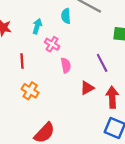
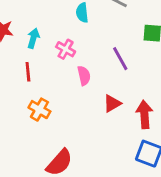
cyan arrow: (37, 26) -> (33, 38), moved
purple line: (102, 63) -> (120, 59), moved

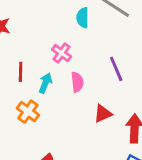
cyan arrow: (33, 38) -> (45, 83), moved

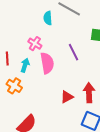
pink semicircle: (77, 82) -> (47, 63), size x1.5
red triangle: (103, 114) -> (67, 97), moved

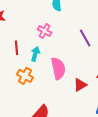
pink semicircle: (47, 63) -> (58, 68), moved

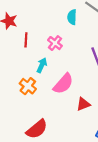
red line: (17, 48) -> (26, 40), moved
pink semicircle: (58, 68) -> (63, 84), turned 45

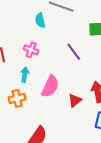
orange cross: (28, 86) -> (17, 98), turned -35

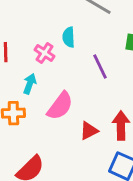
cyan semicircle: (40, 20) -> (69, 37), moved

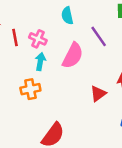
pink cross: (45, 53) -> (38, 39), moved
pink semicircle: (60, 106) -> (73, 56), moved

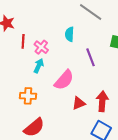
pink semicircle: (73, 56) -> (64, 80), moved
orange cross: (30, 89) -> (28, 96), moved

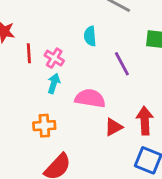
pink semicircle: (64, 80) -> (90, 98), turned -115

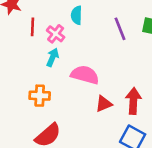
cyan semicircle: (90, 36) -> (77, 15), moved
purple line: (122, 64) -> (120, 29), moved

